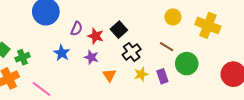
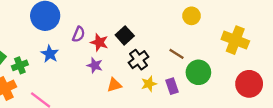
yellow circle: (173, 17) -> (191, 16), moved
yellow cross: (208, 25) -> (235, 40), moved
blue star: (62, 53) -> (50, 54), moved
orange triangle: (109, 75) -> (114, 85), turned 48

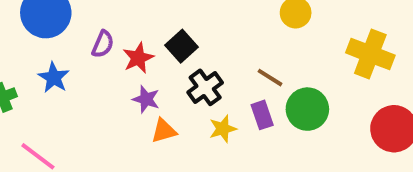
red star: (99, 42) -> (138, 58), turned 30
purple star: (95, 65) -> (146, 99), moved
purple rectangle: (172, 86) -> (262, 115), moved

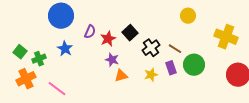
black cross: (205, 87) -> (151, 48), moved

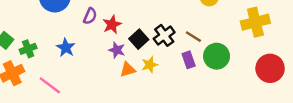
black square: (130, 33) -> (139, 39), moved
yellow cross: (226, 37) -> (255, 22), turned -35
blue star: (65, 49) -> (66, 48), moved
yellow star: (151, 75) -> (150, 65), moved

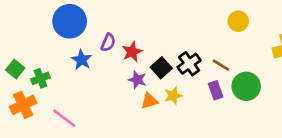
blue star: (66, 48) -> (82, 60), moved

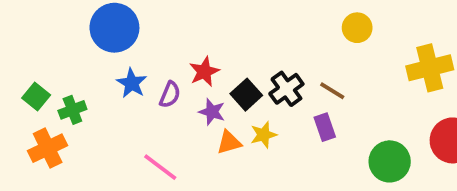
purple semicircle: (108, 42) -> (170, 95), moved
green circle: (246, 86) -> (390, 161), moved
pink line: (64, 118) -> (160, 167), moved

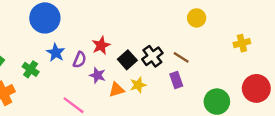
yellow cross: (430, 68) -> (242, 43), size x0.6
green cross: (72, 110) -> (31, 69), moved, turned -35
purple star: (212, 112) -> (97, 75), moved

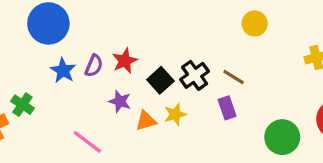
purple semicircle: (80, 60) -> (94, 66), moved
green cross: (31, 69) -> (22, 105), moved

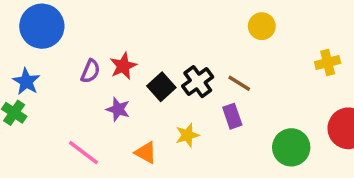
blue star: (63, 71) -> (26, 82), moved
yellow star: (175, 114) -> (187, 135), moved
orange triangle: (146, 121) -> (146, 153), moved, turned 45

